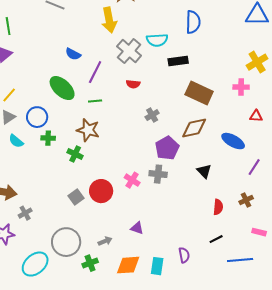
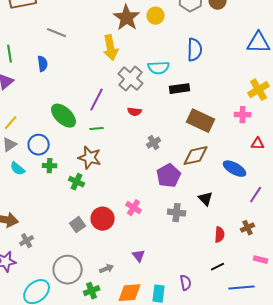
blue semicircle: (73, 54) -> (43, 64), moved, turned -126
gray cross: (158, 174) -> (177, 213), moved
purple triangle: (137, 228) -> (139, 256), turned 32

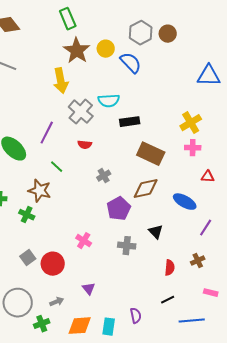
blue semicircle: (195, 50) -> (131, 63), moved, turned -45
yellow cross: (259, 90) -> (191, 123), moved
green line: (97, 129) -> (57, 167), moved, turned 48
red circle: (103, 219) -> (53, 264), moved

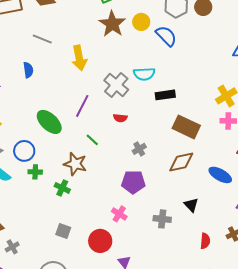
yellow arrow: (61, 81) -> (79, 58), moved
purple pentagon: (119, 209) -> (133, 182), moved, turned 30
gray square: (28, 258) -> (63, 231), turned -35
red circle: (53, 264) -> (100, 241), moved

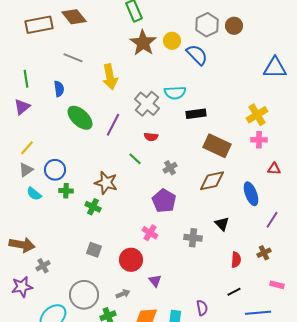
green ellipse: (49, 122) -> (80, 118), moved
green line: (92, 140) -> (135, 159), moved
blue ellipse: (220, 175) -> (251, 194), turned 40
purple pentagon: (133, 182) -> (164, 201), turned 30

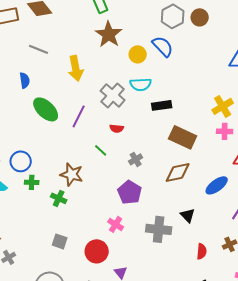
yellow circle: (172, 41) -> (138, 54), moved
blue ellipse: (251, 194) -> (217, 185), turned 75
gray cross: (193, 238) -> (159, 229), size x1.4

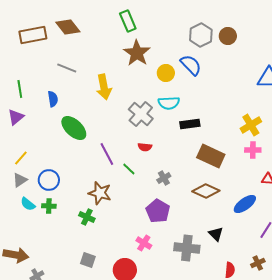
purple line: (79, 116) -> (107, 154), moved, turned -55
brown diamond: (178, 172) -> (206, 191), turned 36
green cross: (32, 182) -> (49, 206), moved

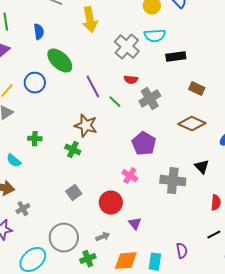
brown rectangle: (211, 156) -> (197, 89), size x0.6
gray cross: (164, 178) -> (150, 99), moved, size x1.5
blue circle: (49, 180) -> (35, 83), moved
cyan semicircle: (28, 204) -> (14, 161), moved
gray square: (88, 260) -> (74, 193), turned 35

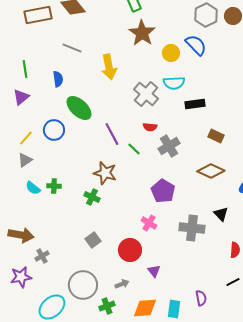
cyan semicircle: (14, 161) -> (33, 188), moved

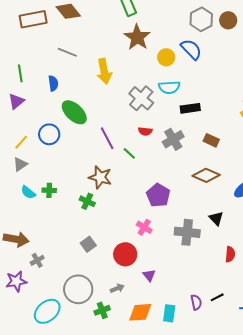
gray cross: (169, 146) -> (173, 139), moved
black line: (233, 282) -> (217, 297), moved

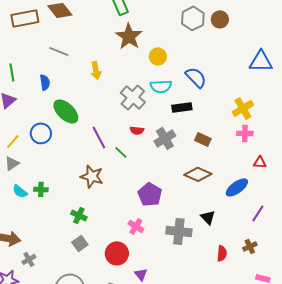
blue semicircle: (191, 49) -> (196, 77), moved
yellow arrow: (104, 71) -> (96, 70), size x0.7
green cross: (87, 201) -> (79, 215), moved

